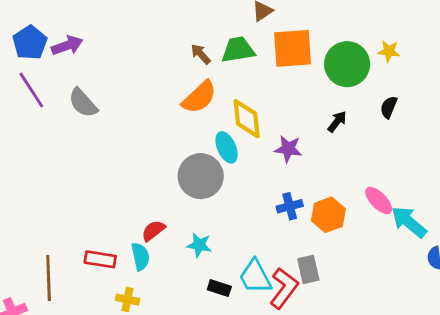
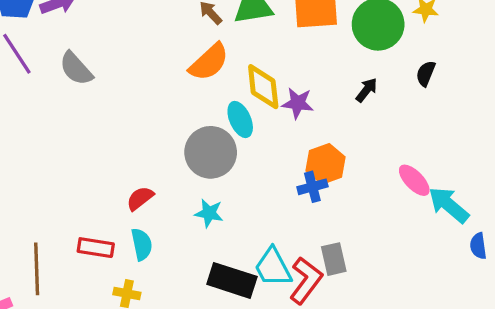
purple star: (288, 149) -> (298, 103), moved
orange hexagon: (328, 215) -> (326, 164), moved
red semicircle: (153, 231) -> (140, 198), moved
cyan star: (199, 245) -> (209, 213), moved
black rectangle: (219, 288) -> (232, 280), size x1.8

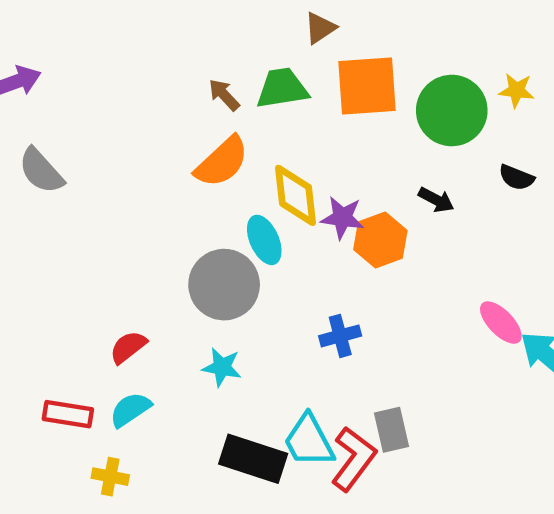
black semicircle: (426, 74) -> (516, 177), turned -90
black arrow: (367, 90) -> (436, 200), turned 80
orange hexagon: (326, 164) -> (380, 240), moved
blue cross: (312, 187) -> (340, 336), moved
cyan semicircle: (142, 244) -> (130, 410), turned -112

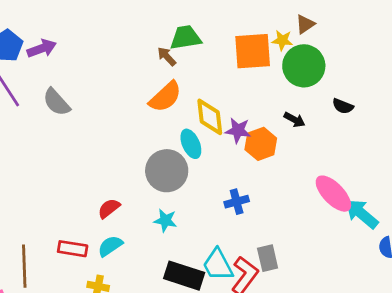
brown triangle: (320, 28) -> (305, 24), moved
green trapezoid: (282, 88) -> (186, 38), moved
yellow star: (516, 90) -> (282, 40), moved
pink ellipse: (501, 323) -> (333, 194), size x1.4

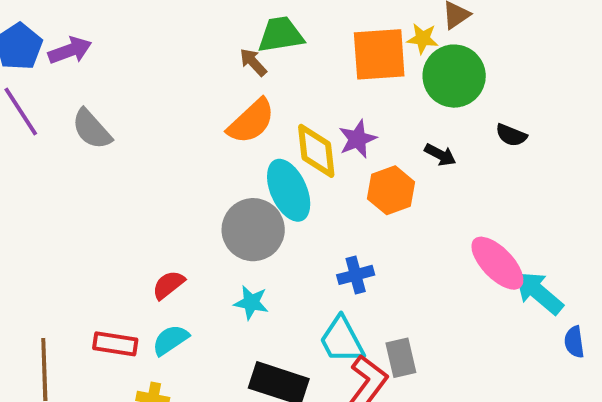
purple star: (238, 130) -> (358, 139), moved, turned -30
cyan ellipse: (191, 144) -> (289, 190), size x1.4
cyan trapezoid: (218, 265) -> (342, 340), moved

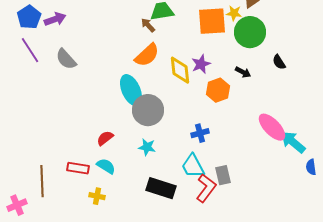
black semicircle: (511, 135) -> (279, 62), turned 35
cyan ellipse: (289, 190) -> (131, 90), moved
cyan semicircle: (170, 340) -> (106, 166), turned 66

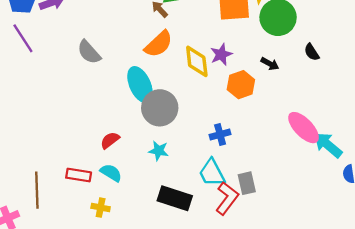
gray semicircle: (66, 59) -> (89, 52), moved

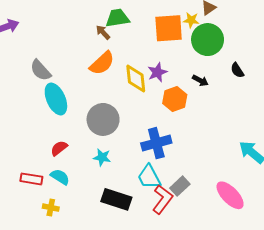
cyan ellipse: (140, 85) -> (56, 99), moved
pink ellipse: (304, 128) -> (230, 195), moved
blue cross: (220, 135) -> (156, 143), size x1.6
gray rectangle: (247, 183) -> (180, 186), turned 60

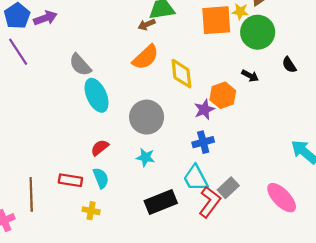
brown arrow: (103, 32) -> (147, 25), turned -70
purple star: (157, 72) -> (204, 109), moved
blue cross: (156, 143) -> (203, 142), size x0.7
cyan semicircle: (60, 177) -> (101, 178), turned 36
black rectangle: (116, 199) -> (161, 202), turned -40

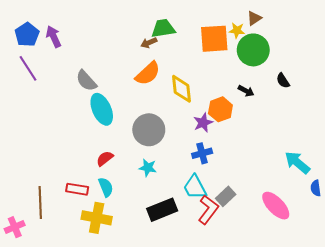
purple arrow: (45, 18) -> (54, 37), turned -95
yellow cross: (91, 211) -> (97, 218), size x1.8

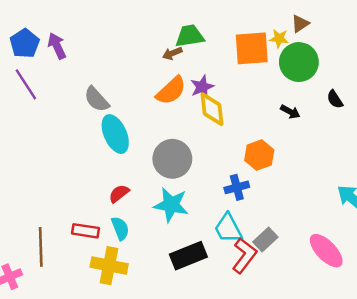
orange hexagon: (220, 109) -> (259, 155), moved
purple star: (203, 123) -> (202, 87), moved
cyan star: (148, 168) -> (171, 205), size x1.6

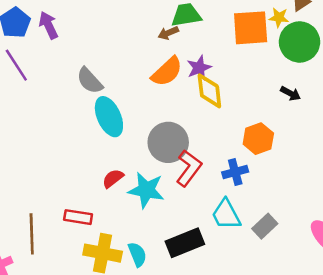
cyan star: (171, 205) -> (146, 190), moved
cyan semicircle: (120, 228) -> (137, 254), moved
red L-shape: (244, 256) -> (189, 168), moved

